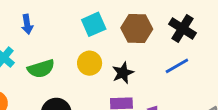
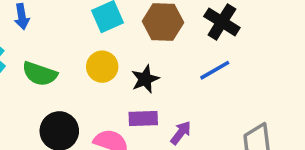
green semicircle: (41, 69) -> (40, 74), turned 36

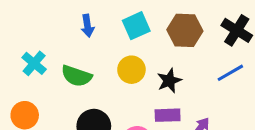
blue arrow: (22, 17) -> (87, 26), moved

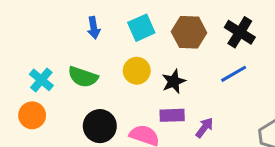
cyan cross: (34, 63) -> (41, 80), moved

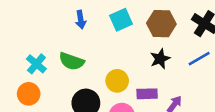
yellow circle: (137, 71) -> (117, 81), moved
black star: (174, 81) -> (160, 59), moved

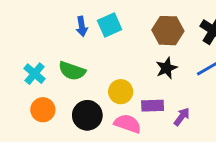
cyan square: (121, 20) -> (110, 25), moved
orange circle: (29, 94) -> (43, 110), moved

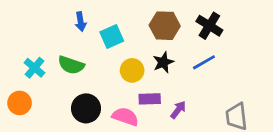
cyan square: (110, 25) -> (112, 37), moved
yellow circle: (121, 92) -> (132, 70), moved
orange circle: (43, 110) -> (20, 103), moved

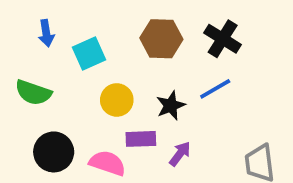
black star: (163, 62) -> (171, 106), moved

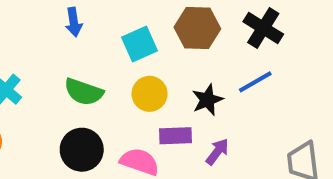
cyan square: (89, 54) -> (140, 44), moved
green semicircle: (33, 93) -> (84, 92), moved

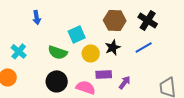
blue arrow: (74, 22) -> (37, 17), moved
cyan square: (140, 44) -> (77, 34), moved
black star: (207, 100) -> (113, 47), moved

